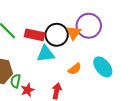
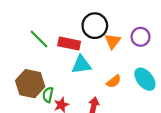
purple circle: (89, 26) -> (140, 37), moved, size x0.7
black circle: (57, 35) -> (95, 26), moved

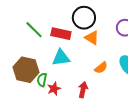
orange triangle: (113, 41) -> (92, 38), moved, turned -35
cyan triangle: (81, 65) -> (61, 58), moved

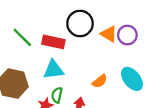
orange triangle: (92, 38) -> (109, 34), moved
green semicircle: (42, 80) -> (57, 95), moved

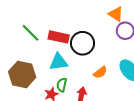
black circle: (80, 23) -> (83, 43), moved
orange triangle: (109, 34) -> (116, 14), moved

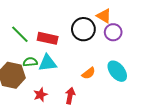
black circle: (83, 43) -> (83, 29), moved
green semicircle: (62, 85) -> (30, 62), moved, turned 72

